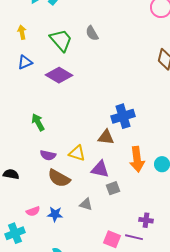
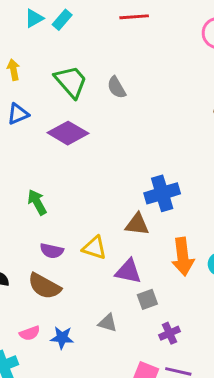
gray semicircle: (92, 33) -> (117, 87), moved
brown semicircle: (59, 178) -> (44, 286), moved
purple cross: (146, 220) -> (169, 333), moved, turned -32

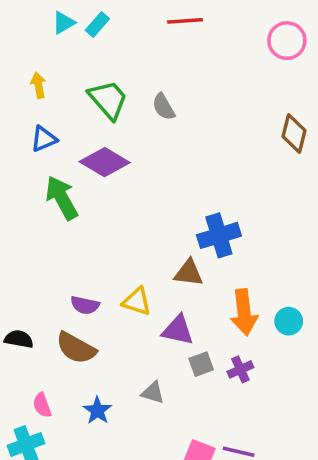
green arrow: (37, 202) -> (62, 198), moved, size x1.4
pink semicircle: (30, 333) -> (42, 405), moved, turned 90
purple cross: (169, 333) -> (240, 369), moved
blue star: (62, 338) -> (97, 411), turned 30

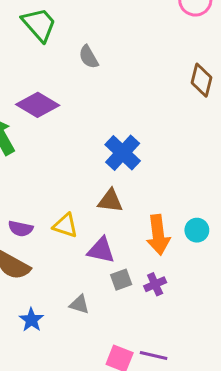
green trapezoid: (108, 100) -> (39, 24), moved
blue cross: (219, 235) -> (123, 153), moved, turned -30
cyan circle: (289, 321) -> (197, 230), moved

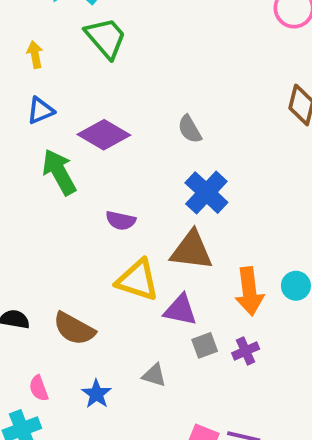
gray semicircle: (89, 57) -> (190, 129), moved
brown triangle: (110, 201) -> (192, 250), size x1.4
yellow triangle: (65, 225) -> (137, 280), size x1.4
purple semicircle: (21, 229) -> (121, 221), moved

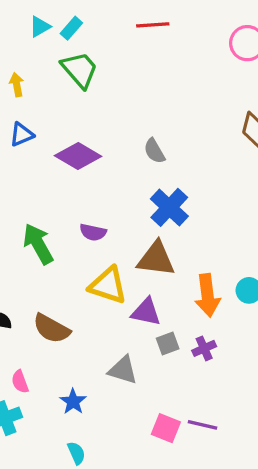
green arrow: (59, 172) -> (38, 244), moved
gray triangle: (154, 375) -> (123, 370), size x1.4
blue star: (96, 394) -> (73, 402), moved

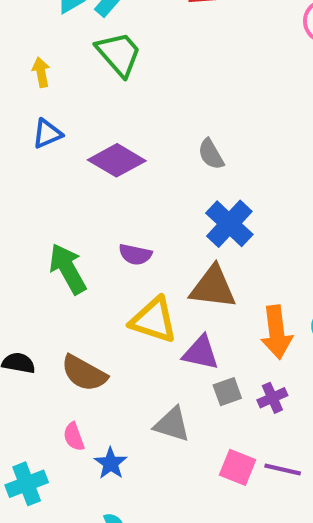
pink semicircle: (20, 382) -> (74, 437), moved
purple line: (202, 425) -> (283, 469), moved
pink square: (166, 428) -> (238, 467), moved

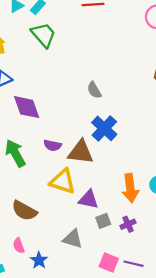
purple diamond: (117, 160) -> (27, 107), moved, turned 40
brown triangle: (213, 287) -> (81, 152), moved

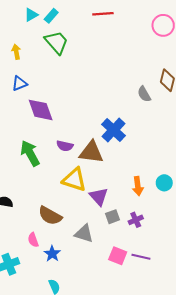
gray semicircle: (94, 90) -> (144, 94), moved
orange arrow: (130, 188) -> (138, 186), size x0.7
purple triangle: (89, 199) -> (99, 197), turned 36
brown semicircle: (24, 211) -> (50, 216), moved

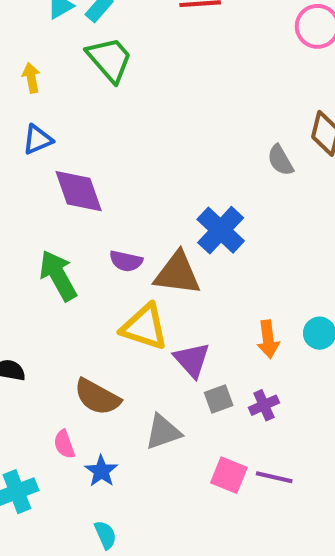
gray triangle: (84, 234) -> (163, 432), turned -36

